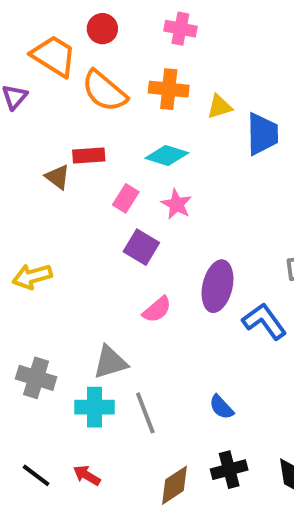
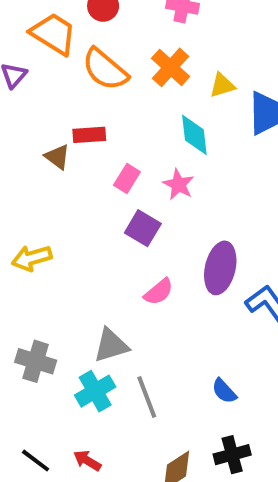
orange cross: (169, 89) -> (171, 67), turned 36
cyan diamond: (167, 155) -> (194, 135), moved, turned 66
cyan cross: (95, 407) -> (95, 391), turned -30

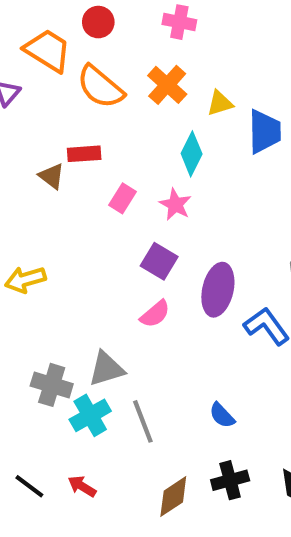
cyan diamond: (194, 135) -> (192, 154), turned 33
purple square: (143, 228) -> (159, 261), moved
gray cross: (36, 361) -> (52, 385), moved

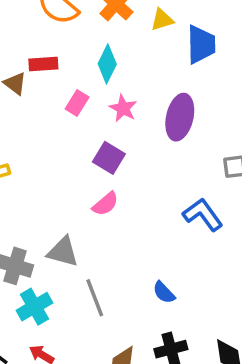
cyan diamond: (192, 154) -> (107, 64), moved
purple ellipse: (218, 290) -> (180, 117), moved
gray triangle: (106, 369) -> (63, 252), turned 32
cyan cross: (90, 415) -> (35, 307), moved

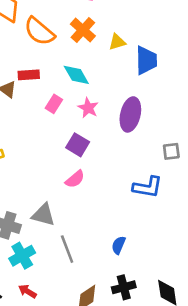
cyan diamond: (107, 64) -> (76, 75), turned -56
blue L-shape: (203, 215) -> (148, 187), turned 136
blue semicircle: (164, 292) -> (119, 245), turned 66

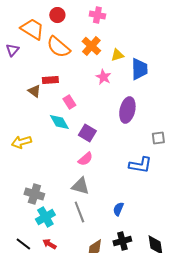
cyan diamond: (76, 75) -> (59, 122), moved
pink rectangle: (54, 104) -> (69, 102), turned -64
pink star: (88, 108) -> (103, 77), moved
gray triangle: (43, 215) -> (80, 186), moved

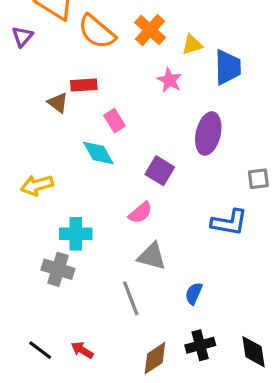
purple square: (87, 133) -> (160, 171), moved
gray triangle: (80, 186) -> (152, 256), moved
cyan cross: (45, 217) -> (76, 234), moved, turned 30

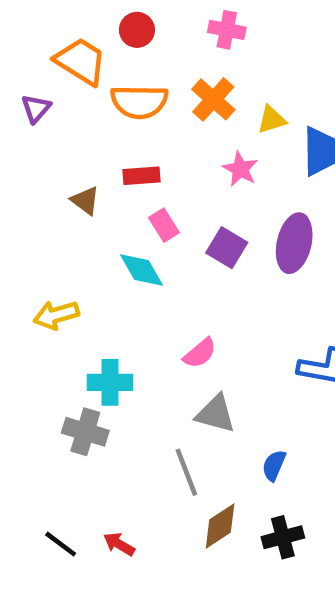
orange semicircle: (97, 32) -> (139, 102), turned -39
red rectangle: (84, 85) -> (141, 176), moved
purple square: (160, 171) -> (227, 248), moved
brown diamond: (155, 358) -> (220, 526), moved

